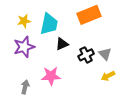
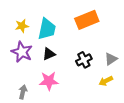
black triangle: (62, 44) -> (49, 54), moved
purple star: (24, 47) -> (22, 52), turned -30
gray triangle: (105, 54) -> (111, 59), moved, turned 40

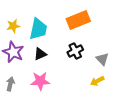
gray triangle: (111, 59) -> (102, 59), turned -40
black cross: (84, 60) -> (75, 51), moved
gray arrow: (23, 92) -> (10, 84), moved

